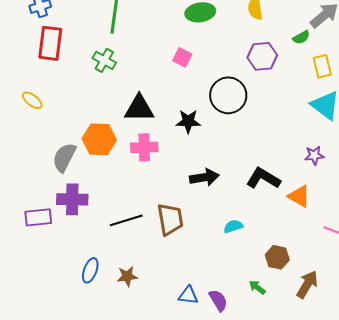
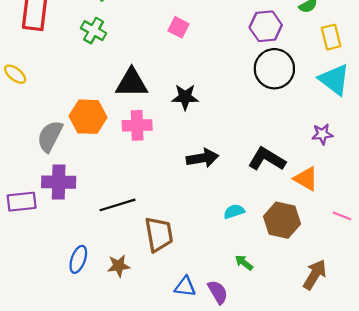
black circle: (228, 95) -> (274, 69), moved
brown trapezoid: (170, 219) -> (159, 234), moved
brown hexagon: (277, 257) -> (282, 220), moved, size x1.4
green arrow: (257, 287) -> (244, 263), moved

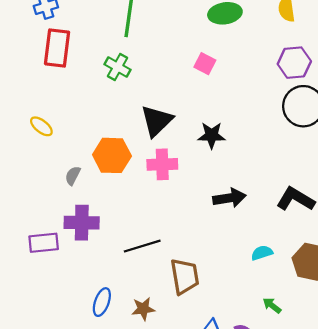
yellow ellipse: (15, 74) -> (41, 126), moved
black triangle: (132, 83) -> (157, 121), turned -44
gray semicircle: (50, 136) -> (73, 176), size x0.6

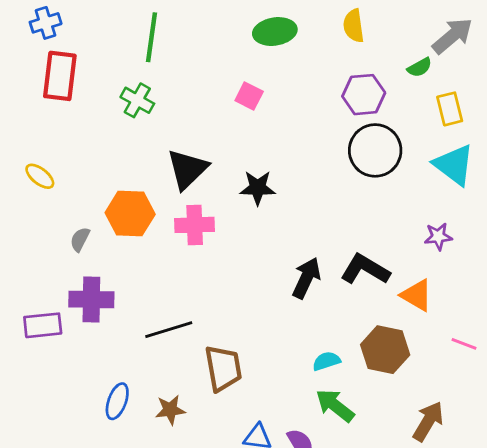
black arrow: (229, 198) -> (306, 278), moved, turned -56
cyan semicircle: (262, 253) -> (326, 361), moved
green arrow: (272, 305) -> (335, 406), size x1.6

